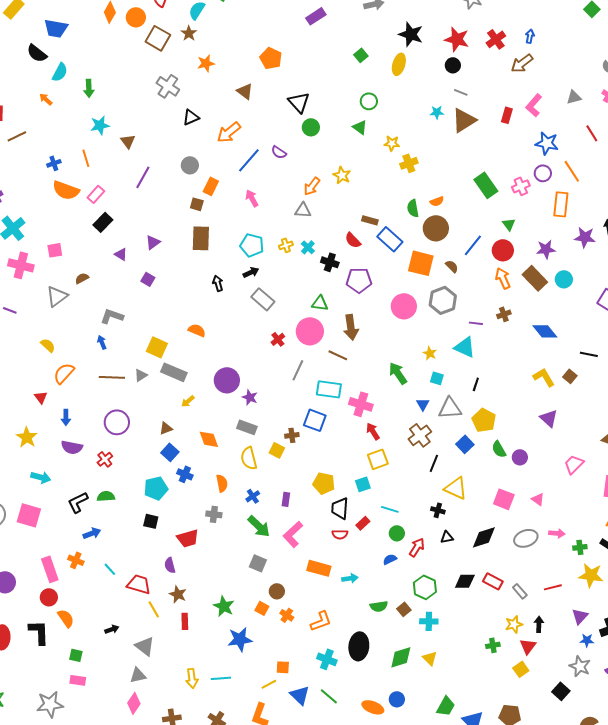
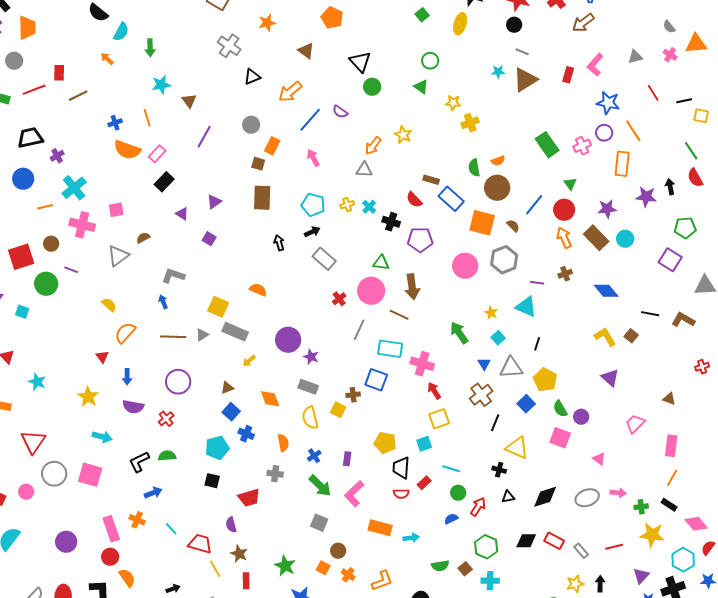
cyan square: (437, 378) -> (498, 338), turned 32
pink square: (504, 499) -> (560, 438), moved

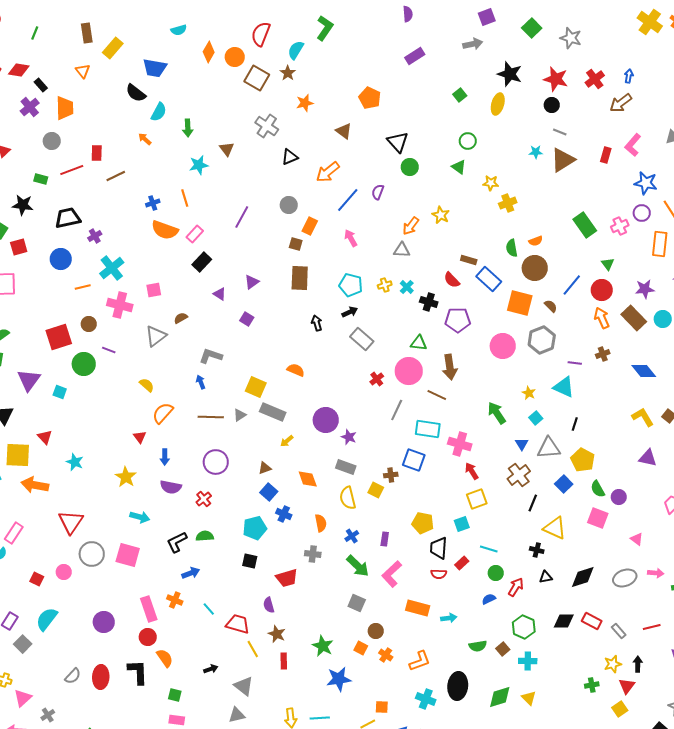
brown triangle: (189, 101) -> (227, 149), moved
purple semicircle: (340, 112) -> (378, 192), turned 77
purple triangle: (610, 378) -> (648, 458), turned -30

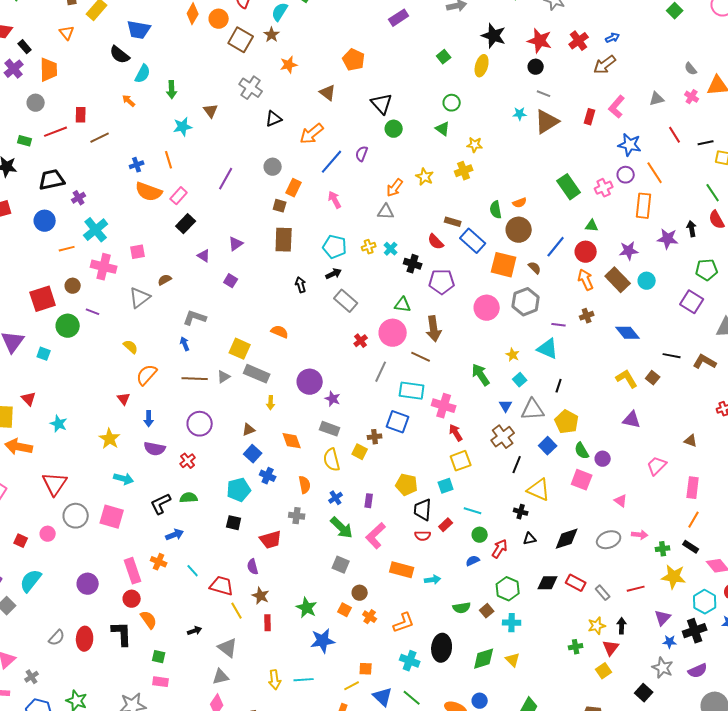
blue arrow: (629, 76) -> (613, 38), turned 56
yellow cross: (508, 203) -> (464, 171), moved
green triangle: (608, 264) -> (592, 226), turned -48
yellow arrow: (287, 441) -> (271, 403), turned -48

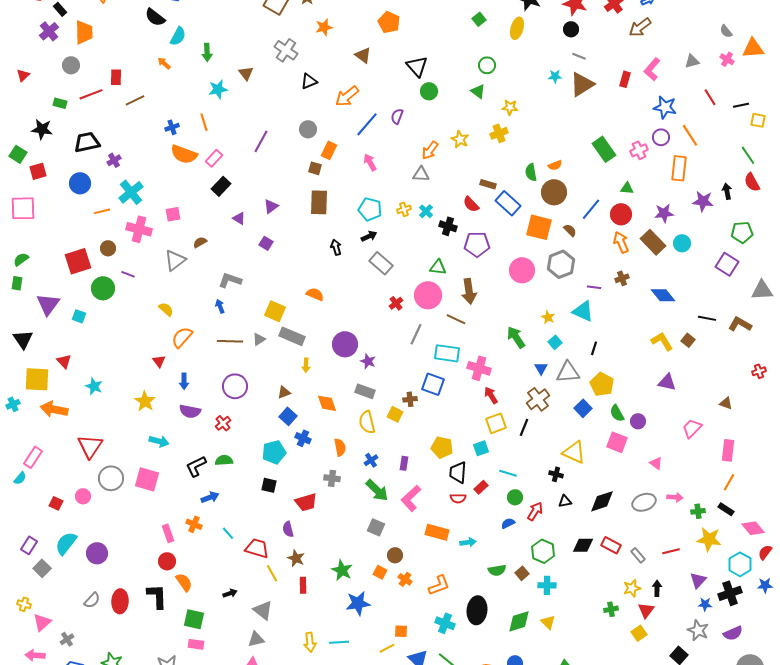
black line: (517, 465) -> (524, 427), moved
pink rectangle: (133, 571) -> (168, 533), size x0.7
purple circle: (88, 584) -> (97, 553), moved
green square: (159, 657) -> (194, 619), size x1.5

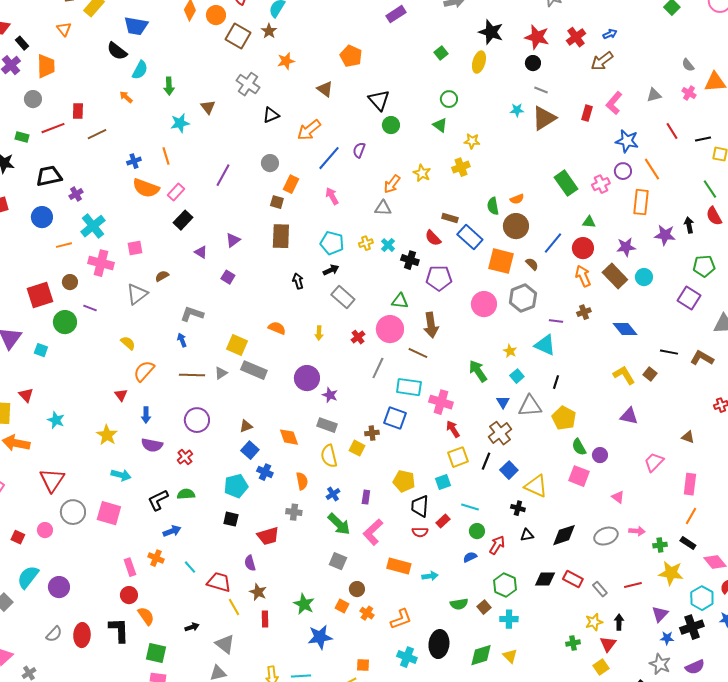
yellow arrow: (306, 365) -> (319, 333), moved
blue square: (583, 408) -> (509, 470), moved

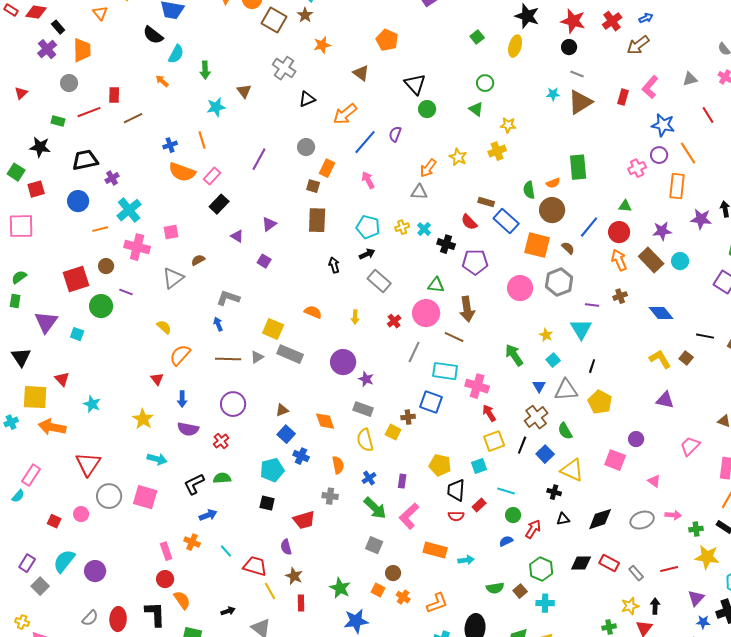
green rectangle: (566, 183) -> (578, 167), moved, turned 30
cyan triangle: (545, 345) -> (581, 329), turned 35
green semicircle: (579, 447) -> (565, 431), moved

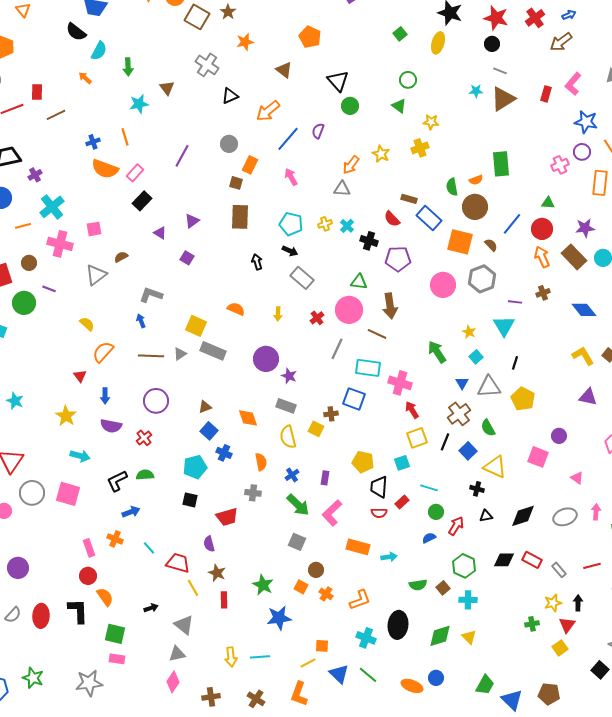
black arrow: (367, 254) -> (290, 251), turned 49
pink arrow: (673, 515) -> (596, 512), turned -91

